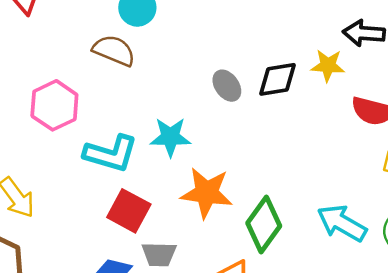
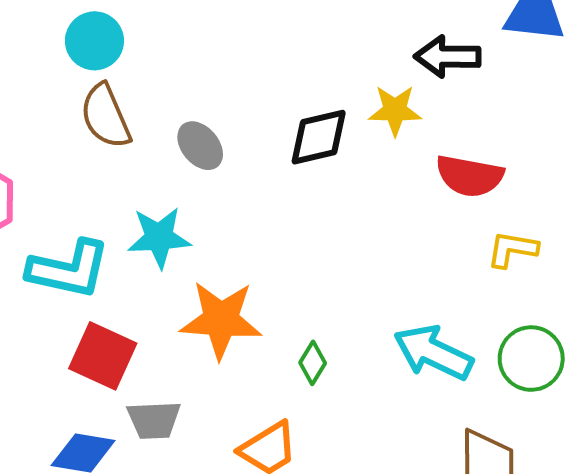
brown semicircle: (114, 51) -> (106, 116), moved, turned -132
gray ellipse: (227, 86) -> (200, 146), moved
green diamond: (264, 225) -> (313, 363), size x0.5

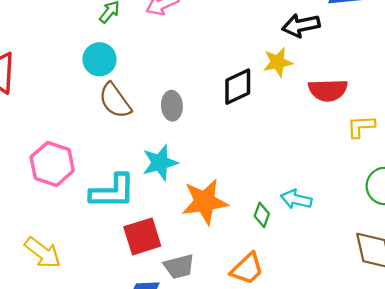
gray ellipse: (200, 146) -> (172, 106), turned 48
cyan arrow: (433, 353) -> (296, 199), moved, size x0.7
red square: (103, 356) -> (142, 236), turned -30

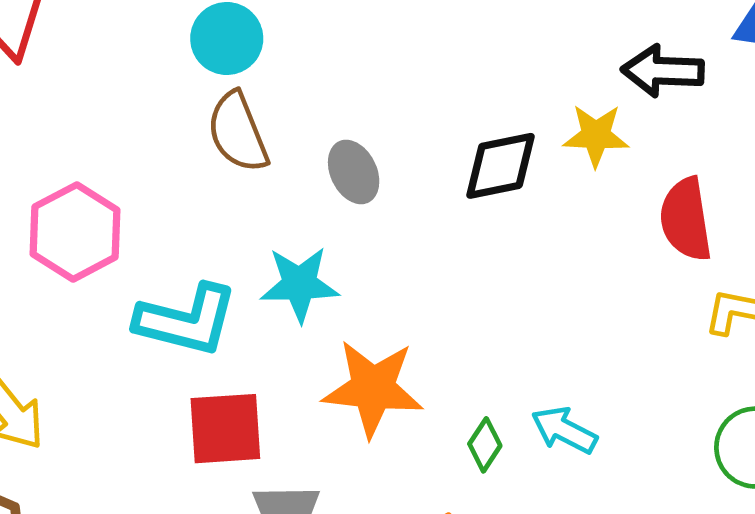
red semicircle: (328, 90) -> (686, 219), turned 69
gray ellipse: (172, 106) -> (354, 172), turned -36

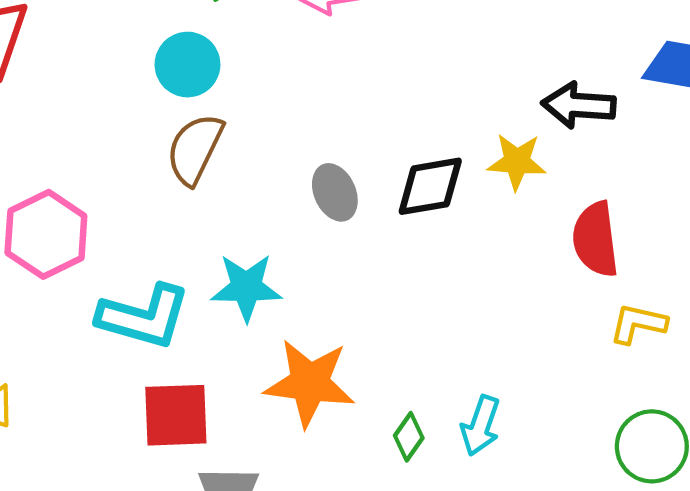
brown semicircle: (238, 132) -> (195, 149), turned 46
gray ellipse: (354, 172) -> (335, 192), moved
cyan arrow: (564, 430) -> (480, 426), turned -100

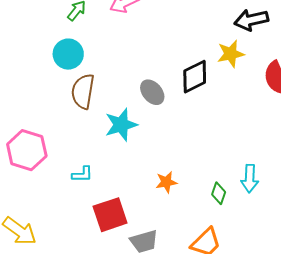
cyan star: (246, 287) -> (121, 125), moved
cyan L-shape: (144, 317) -> (82, 174), size x0.5
orange star: (310, 383) -> (166, 182), size x0.5

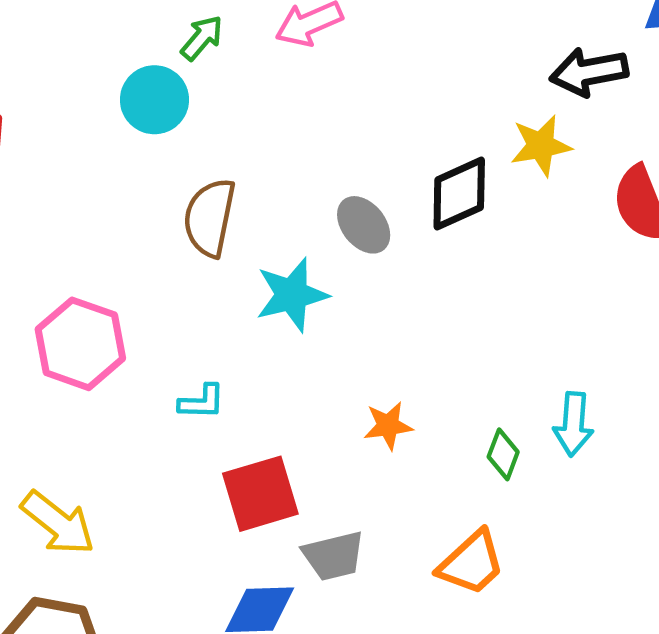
cyan circle: (68, 54) -> (154, 100), moved

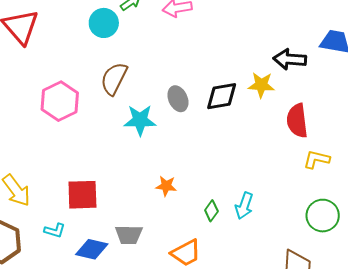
pink hexagon: (80, 344) -> (60, 101), moved
cyan L-shape: (202, 402) -> (55, 231), moved
red square: (260, 494) -> (82, 195), moved

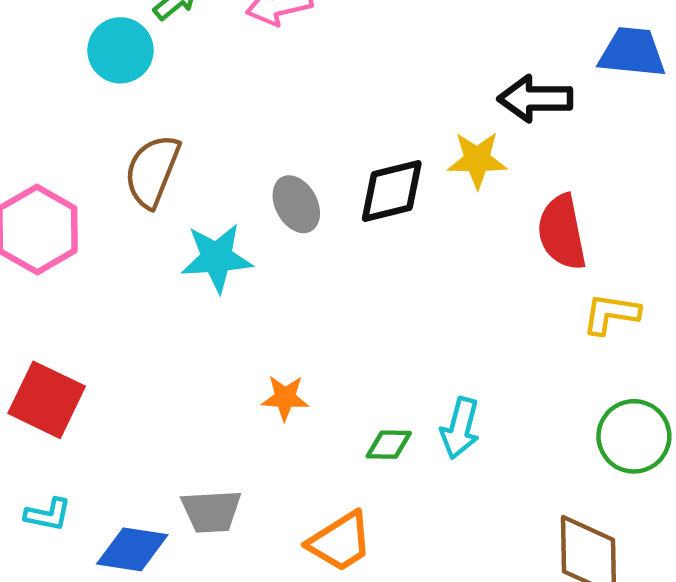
red square: (82, 195) -> (47, 400), moved, turned 32
green diamond: (211, 211) -> (389, 445), turned 60

